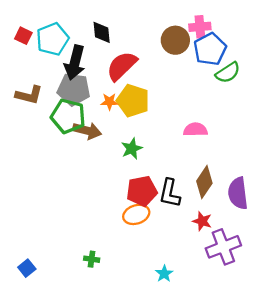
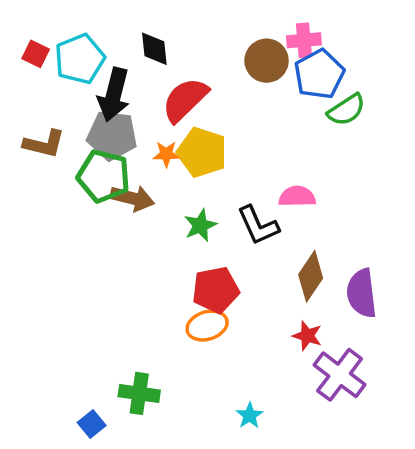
black L-shape: (170, 193) -> (258, 225), moved, turned -36
purple cross: (223, 247) -> (340, 375), turned -32
green cross: (92, 259) -> (139, 393), size x1.6
blue square: (27, 268) -> (92, 424), moved

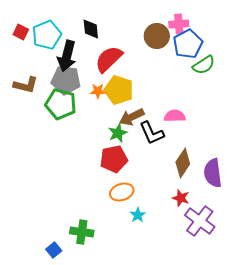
brown arrow: (132, 198) -> (132, 117), moved, turned 140
red pentagon: (216, 290) -> (114, 159), moved
cyan star: (250, 416) -> (138, 215), moved

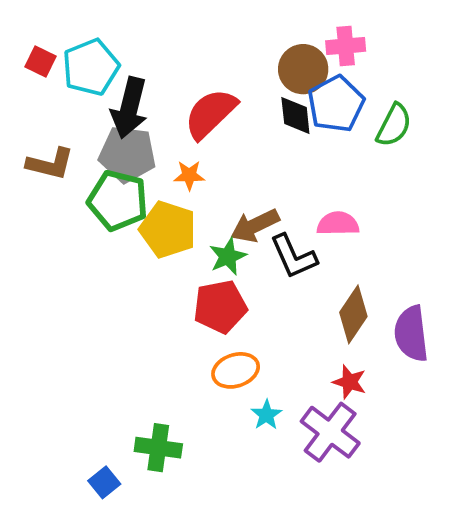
black diamond: (91, 29) -> (295, 116), moved
blue pentagon: (188, 44) -> (336, 104), moved
green semicircle: (204, 65) -> (394, 125), turned -30
yellow pentagon: (119, 90) -> (168, 229), moved
purple cross: (200, 221) -> (330, 432), moved

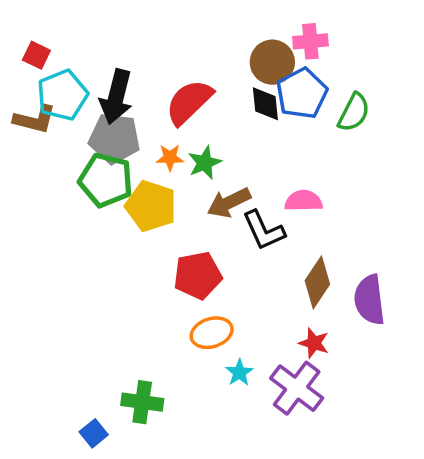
cyan pentagon: (91, 67) -> (62, 95), moved
brown L-shape: (50, 164) -> (35, 119), moved
green star: (228, 256) -> (205, 163), moved

